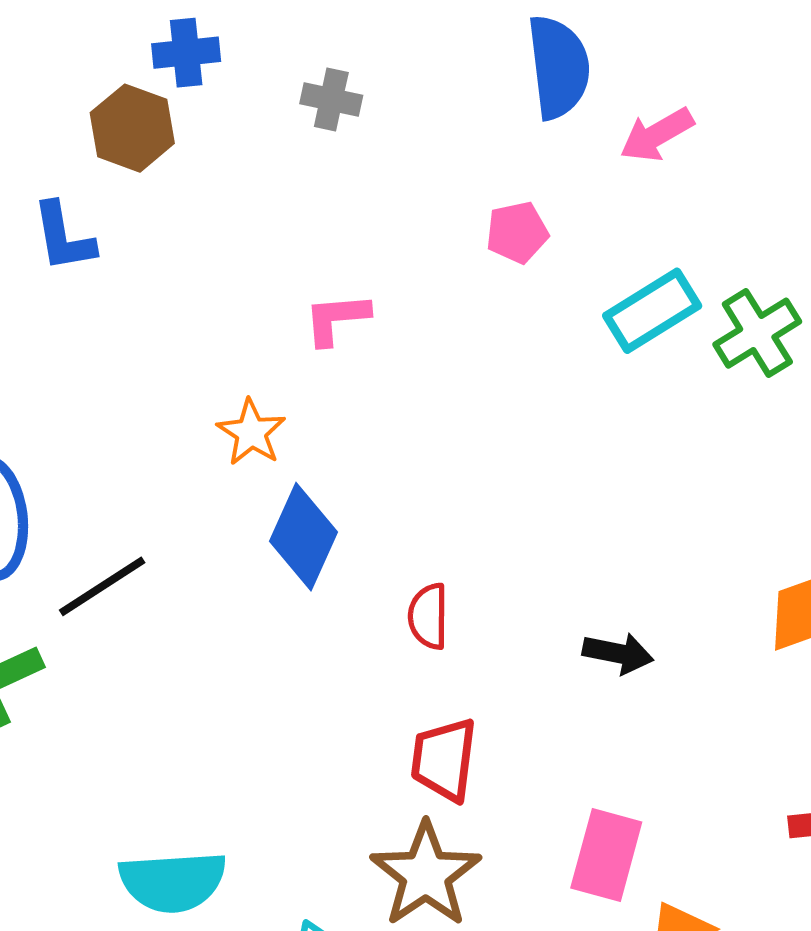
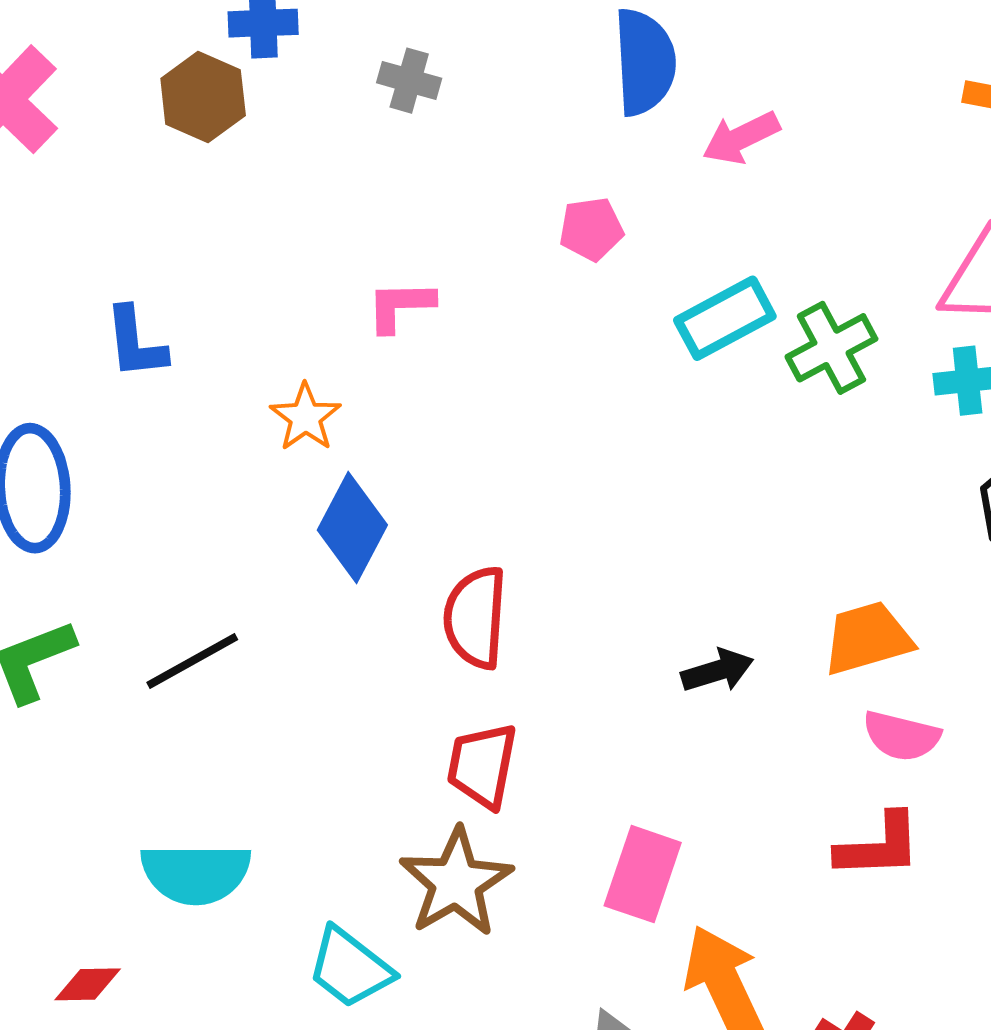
blue L-shape: (63, 237) -> (135, 343), moved
black line: (102, 586) -> (192, 661), moved
red semicircle: (428, 616) -> (475, 617), size x1.5
black arrow: (618, 653) -> (717, 671), moved, turned -32

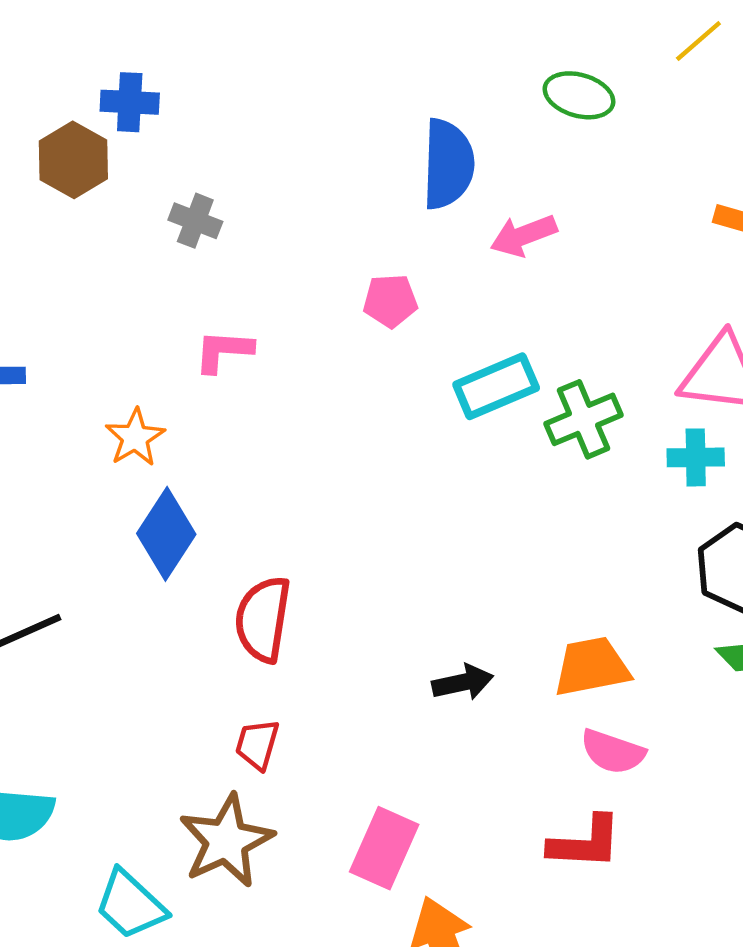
gray cross: (409, 81) -> (195, 221), moved
red trapezoid: (482, 765) -> (257, 744), size x0.7

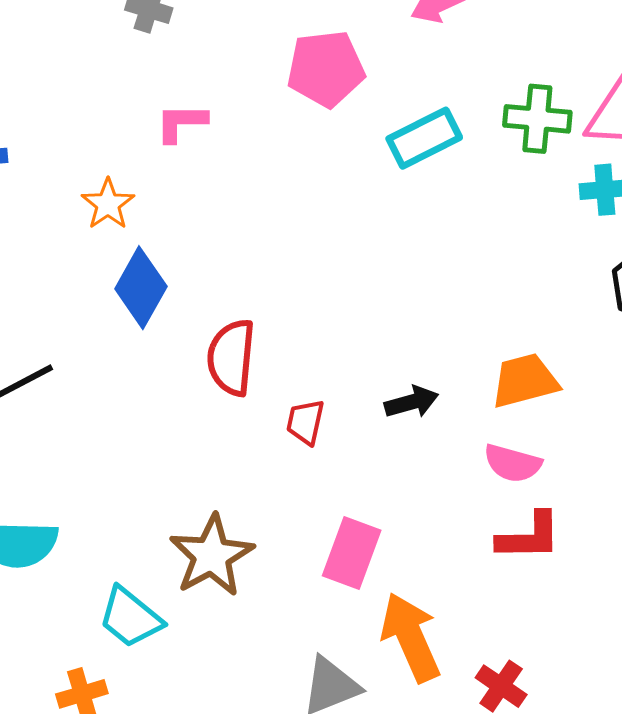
pink pentagon: (390, 301) -> (326, 69), size x1.6
green cross: (584, 419) -> (537, 119), moved, turned 32
red trapezoid: (257, 744) -> (305, 422), moved
pink semicircle: (613, 752) -> (513, 463), moved

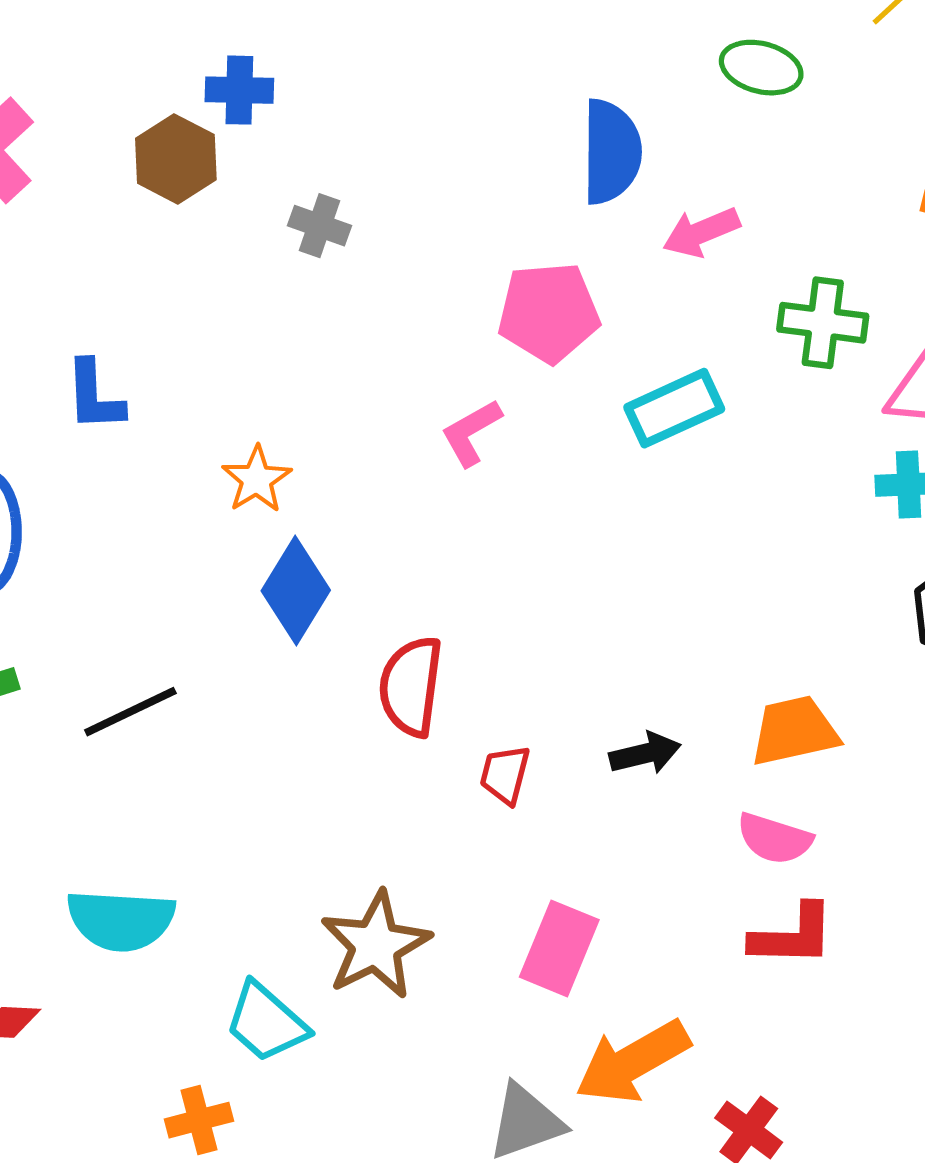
green cross: (537, 119) -> (823, 323), moved
pink L-shape: (181, 123) -> (471, 433), moved, turned -32
orange arrow: (411, 637) -> (633, 1062), turned -98

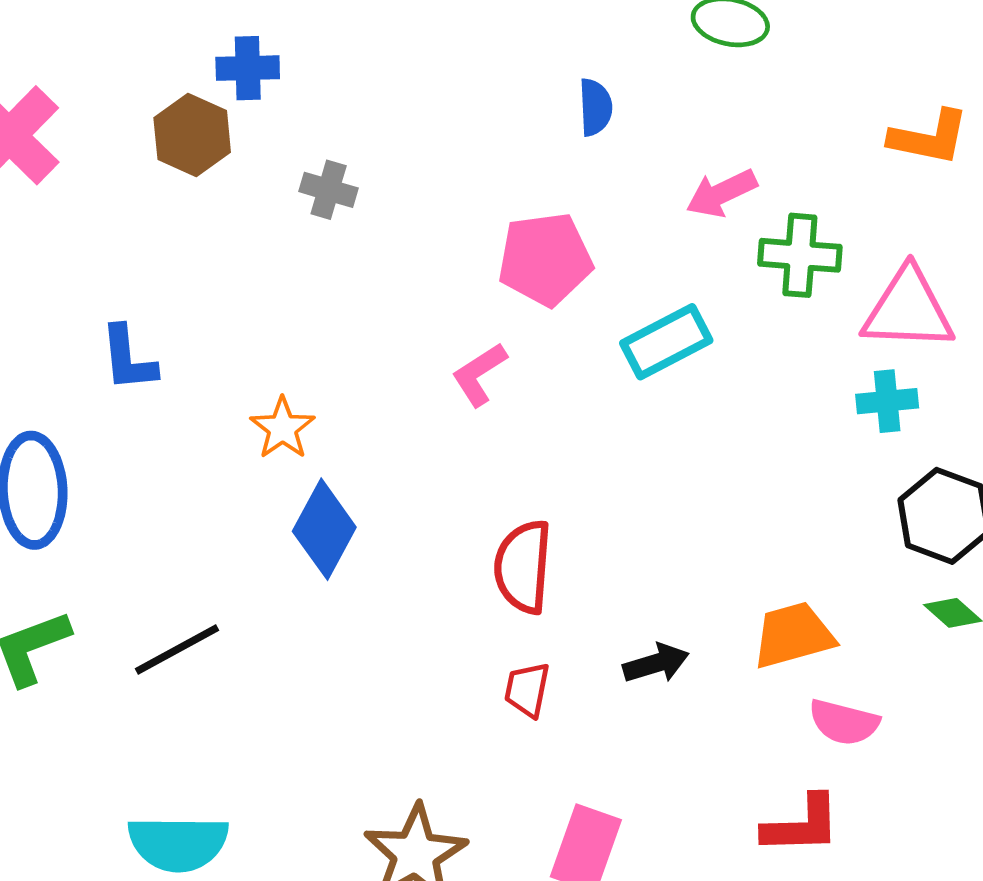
blue semicircle: (611, 152) -> (595, 107), size x0.6
pink arrow: (701, 232) -> (722, 193), moved
red semicircle: (411, 686) -> (523, 567), moved
pink semicircle: (774, 839) -> (844, 722), moved

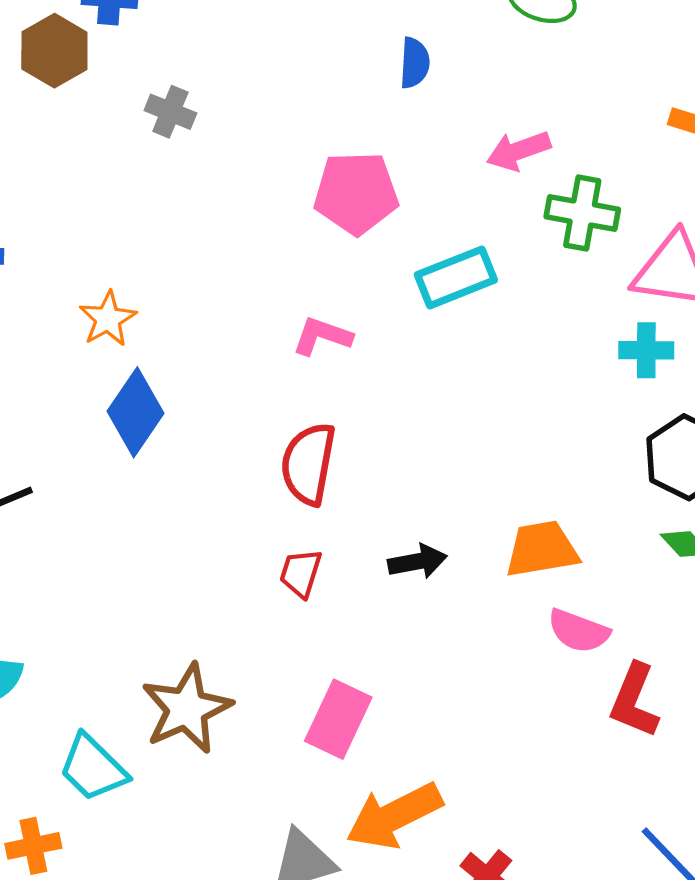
pink L-shape: (479, 374) -> (322, 336), moved, turned 46
red L-shape: (802, 825) -> (634, 701), moved, turned 108

